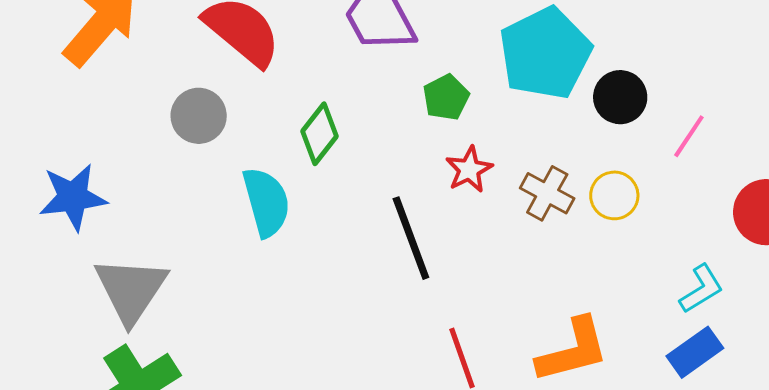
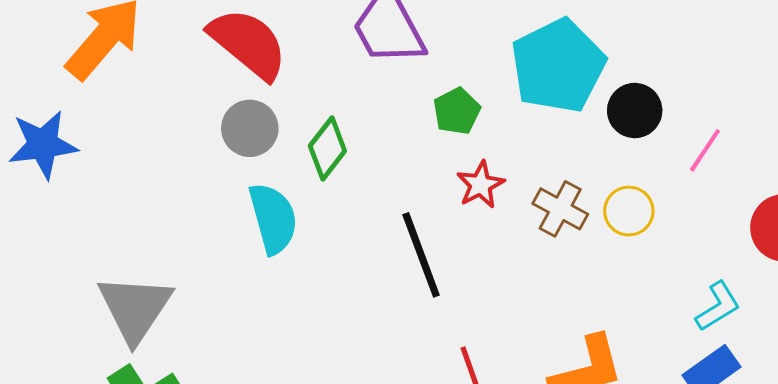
gray circle: (199, 116) -> (250, 128), moved
blue star: (73, 197) -> (43, 145), moved

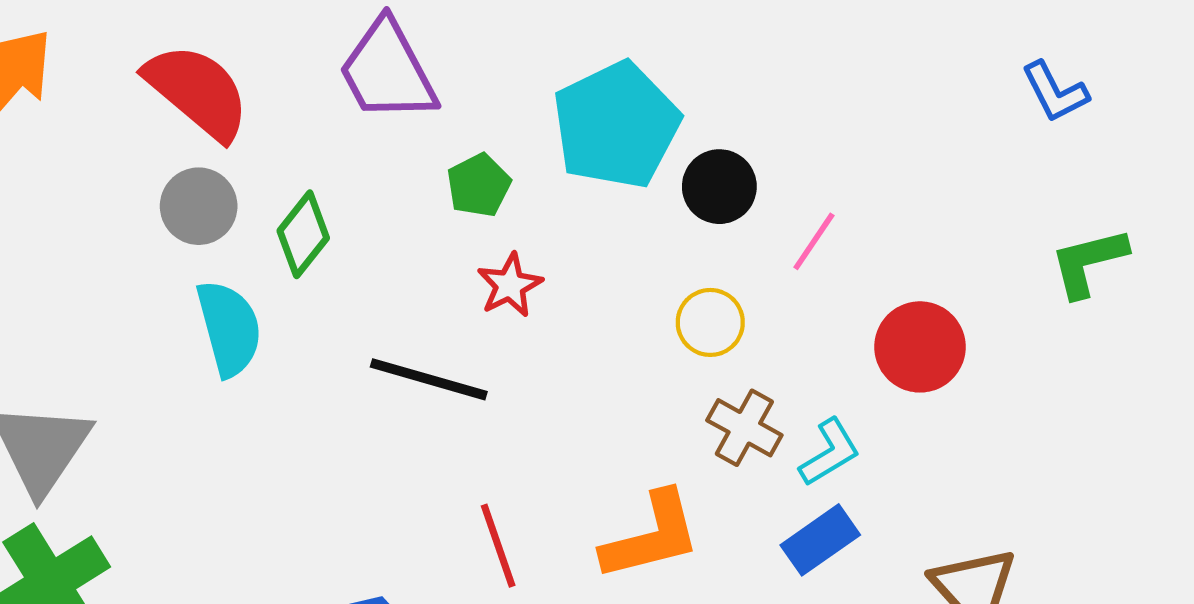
brown cross: (560, 209) -> (744, 428), moved
black line: (421, 255) -> (429, 379), turned -54

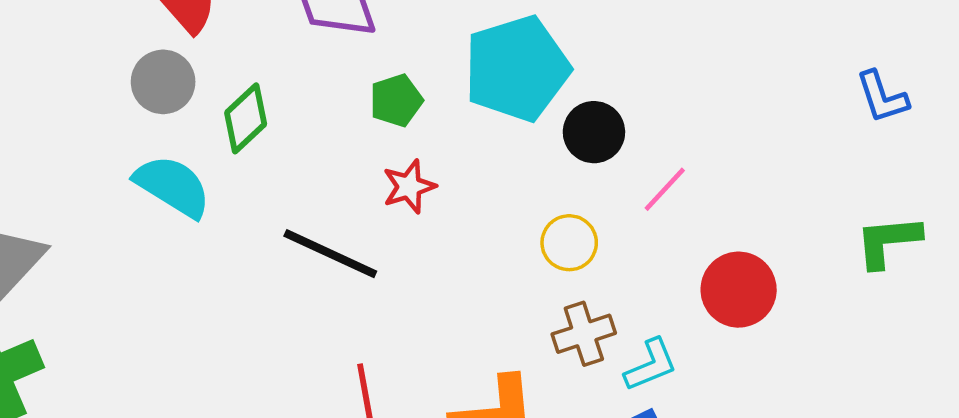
cyan semicircle: (229, 328) -> (173, 186), turned -52
brown cross: (744, 428) -> (584, 334), turned 34

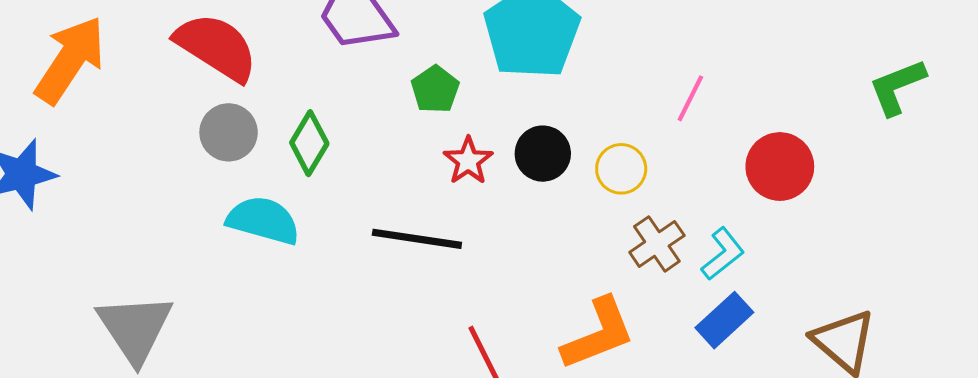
black circle: (594, 132) -> (543, 154), moved

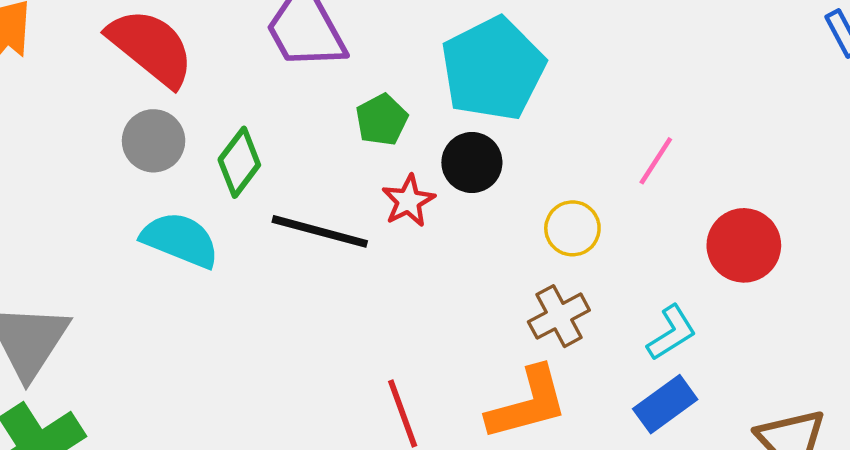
black circle: (543, 154) -> (472, 163), moved
black line: (417, 239) -> (320, 231), moved
brown cross: (657, 244) -> (559, 316), moved

